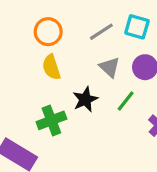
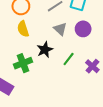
green line: (126, 101) -> (69, 59), moved

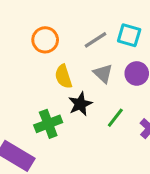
yellow semicircle: (23, 29) -> (63, 77), moved

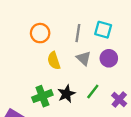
gray line: (96, 40) -> (78, 33), turned -48
black star: (80, 104) -> (66, 94), moved

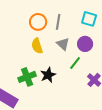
cyan square: (103, 30) -> (89, 19), moved
orange circle: (40, 33) -> (38, 22), moved
green line: (93, 92) -> (75, 63), moved

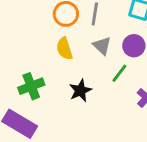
green cross: (27, 77) -> (31, 86), moved

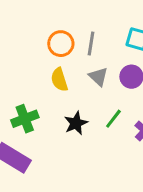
green line: (119, 73) -> (113, 119), moved

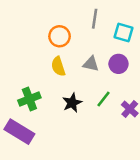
gray line: (91, 44) -> (95, 19), moved
gray triangle: (98, 77) -> (91, 64), turned -30

